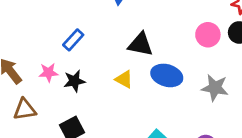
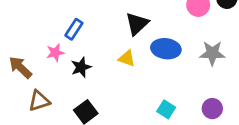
black triangle: (140, 44) -> (137, 24), turned -45
pink star: (48, 72) -> (55, 53), moved

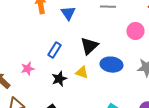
blue rectangle: (74, 29) -> (54, 50), moved
black star: (81, 67) -> (59, 79), moved

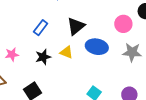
pink circle: (135, 31) -> (123, 24), moved
pink star: (28, 69) -> (12, 54), moved

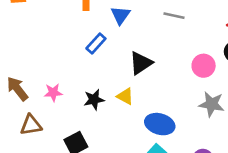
blue rectangle: (41, 28) -> (96, 43), moved
blue ellipse: (97, 47) -> (160, 124), moved

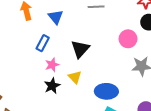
pink star: (53, 93) -> (52, 65), moved
yellow triangle: (125, 96) -> (75, 77), turned 32

